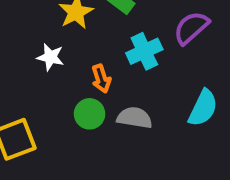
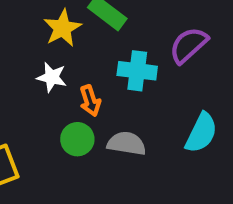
cyan cross: (144, 51) -> (137, 71), turned 32
white star: (50, 57) -> (52, 77), moved

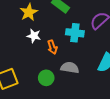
yellow star: (62, 28) -> (29, 12), moved
green circle: (77, 139) -> (46, 78), moved

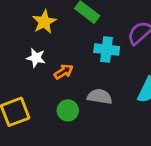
white star: (34, 36) -> (36, 58), moved
orange arrow: (52, 47) -> (64, 72), moved, turned -104

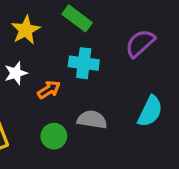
cyan cross: (107, 49) -> (84, 63), moved
white star: (36, 58) -> (16, 73), turned -30

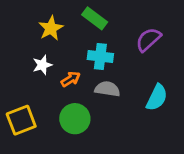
gray semicircle: (92, 120) -> (107, 89), moved
green circle: (54, 136) -> (75, 119), size x1.4

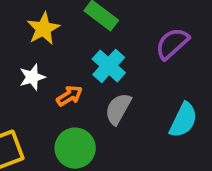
cyan cross: (100, 57) -> (109, 66), turned 35
gray semicircle: (107, 89) -> (118, 109), turned -70

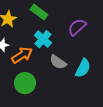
orange arrow: (70, 96) -> (22, 55), size x1.5
gray semicircle: (118, 109) -> (58, 62), moved, turned -84

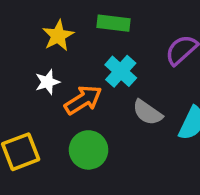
green rectangle: (39, 12) -> (114, 23), turned -30

